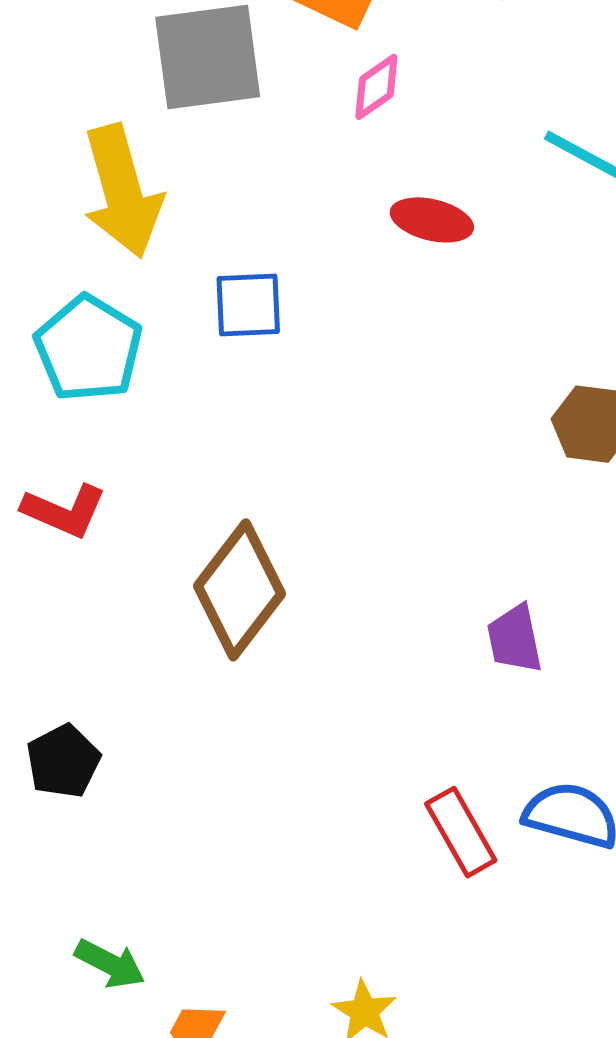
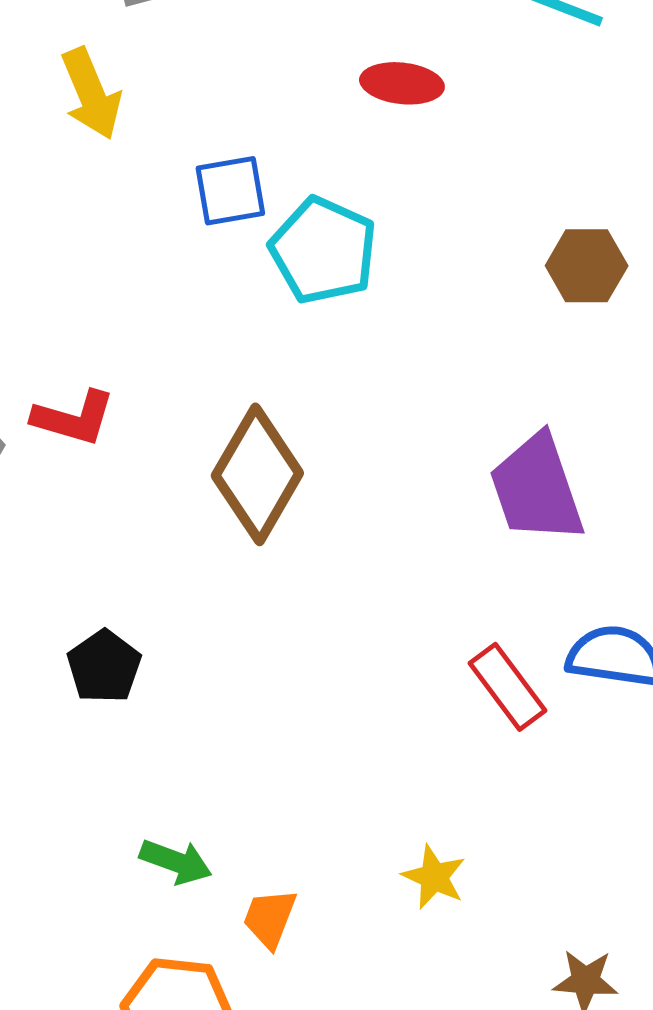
yellow arrow: (122, 191) -> (91, 94), size x0.7
cyan pentagon: (88, 348) -> (323, 250), moved
purple trapezoid: (515, 639) -> (537, 489), size x1.6

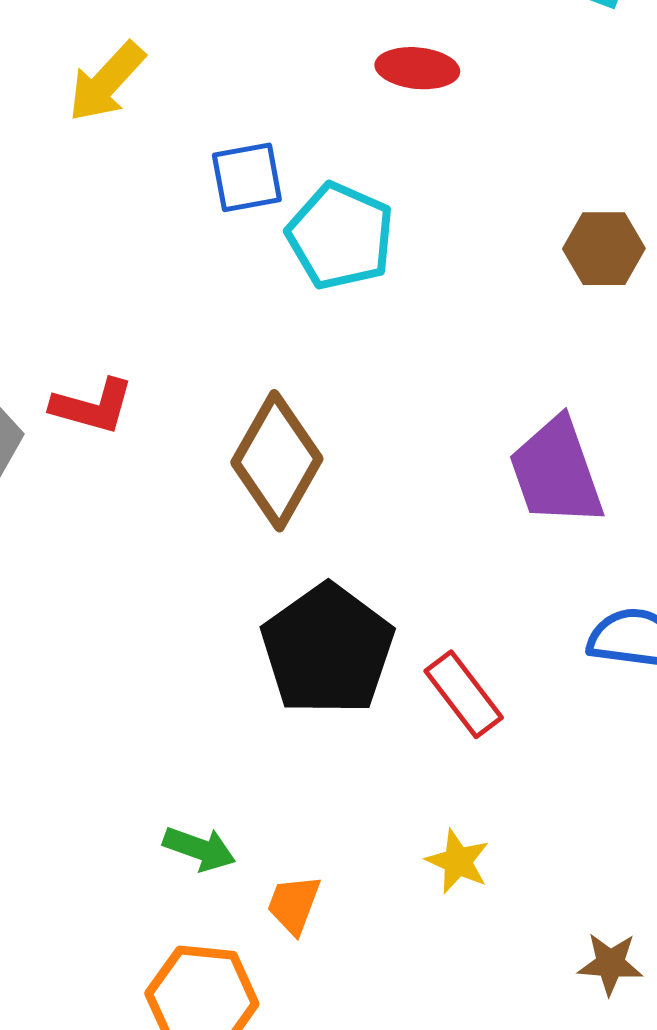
yellow arrow: (91, 94) -> (107, 82), turned 66
black pentagon: (104, 667) -> (327, 650), moved, size x1.8
red rectangle: (507, 687) -> (464, 694), moved

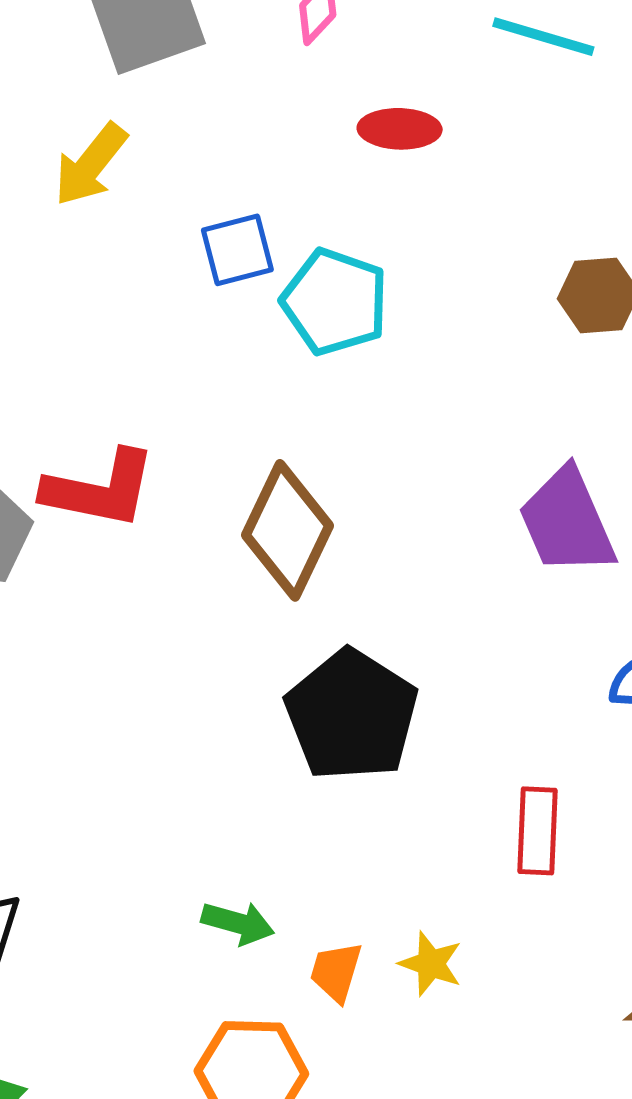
red L-shape: (92, 406) -> (100, 489), size x1.4
red rectangle: (464, 694) -> (537, 831), moved, turned 44
yellow star: (458, 861) -> (431, 964), moved

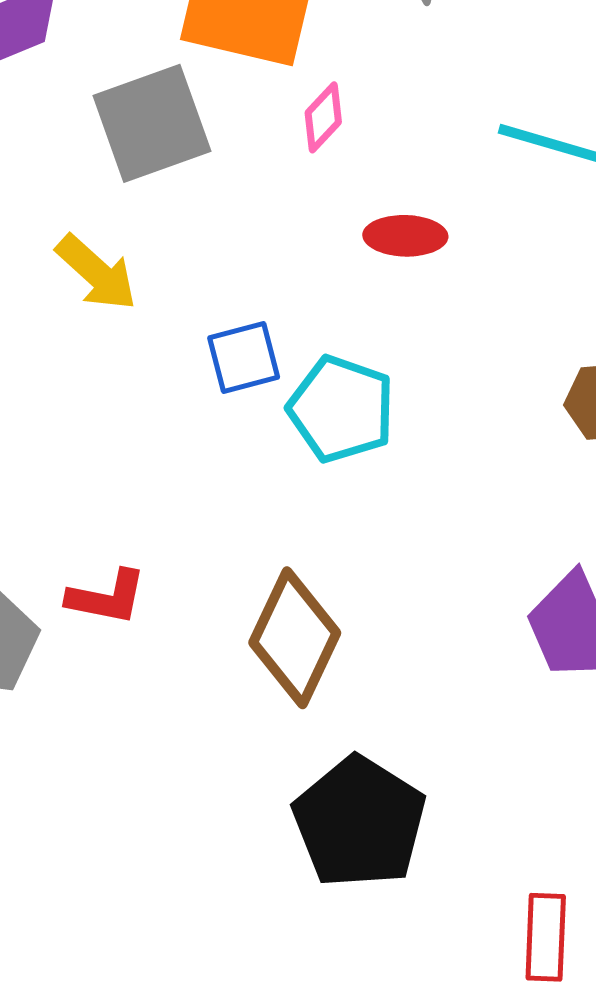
yellow arrow: (91, 165) -> (96, 273), turned -86
red L-shape: (100, 489) -> (107, 597), size x0.7

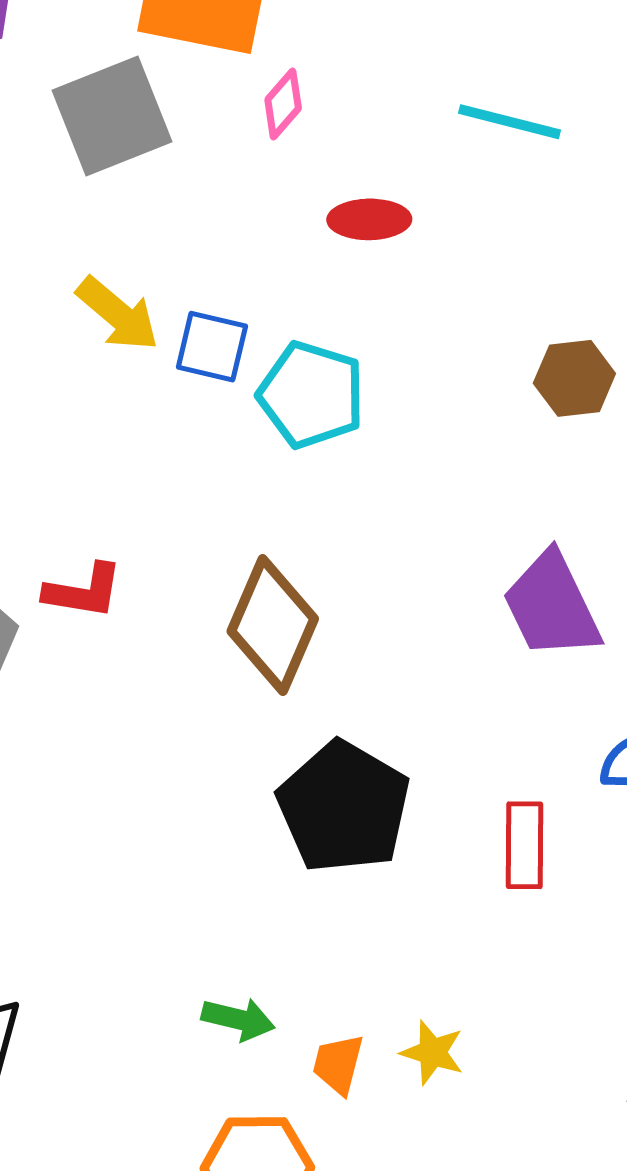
yellow arrow: (96, 273) -> (118, 314), moved
blue square: (244, 357) -> (212, 347), turned 30
red rectangle: (546, 937) -> (525, 845), moved

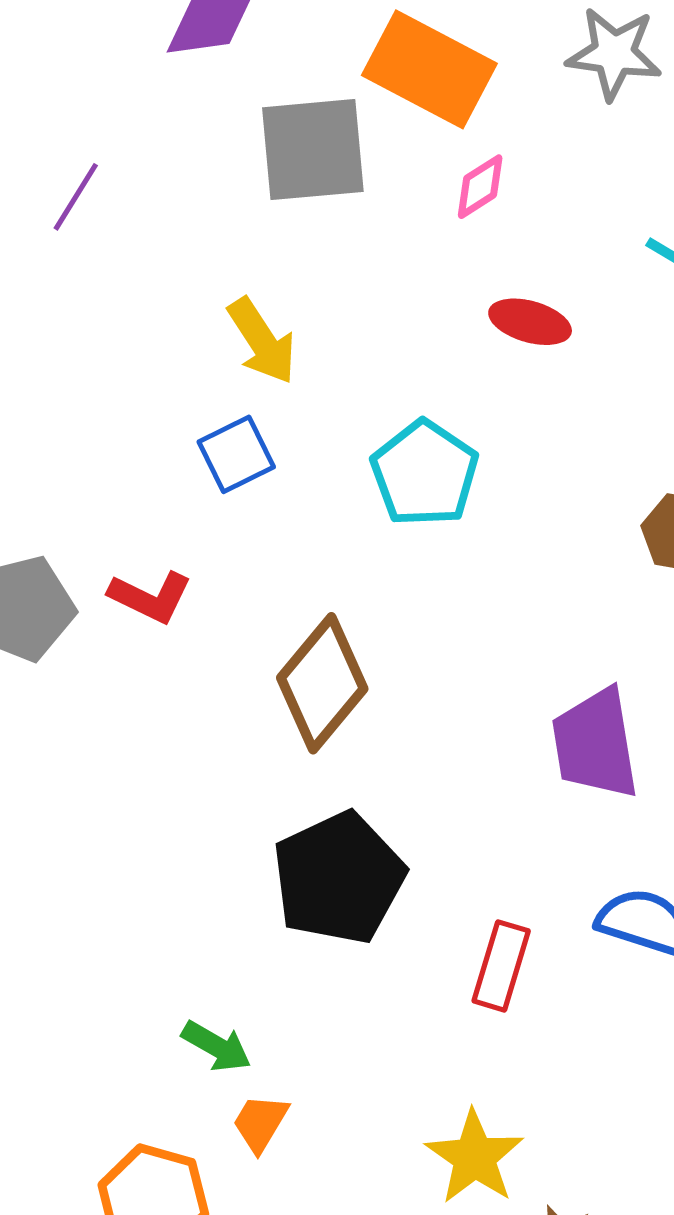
blue square: (212, 347) -> (236, 454), moved, turned 34
green arrow: (238, 1019) -> (216, 1046), moved
yellow star: (432, 1052) -> (475, 1157), moved, size x1.5

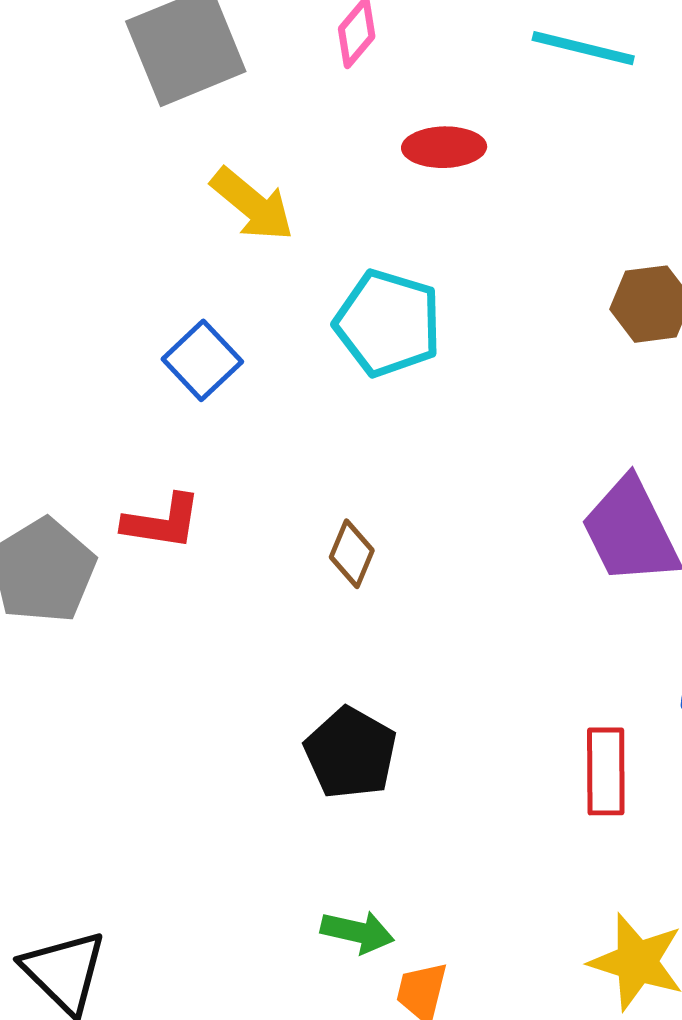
yellow arrow: (262, 341) -> (252, 204), moved
brown diamond: (322, 683) -> (352, 554), size x0.5
black pentagon: (339, 878) -> (351, 753), moved, size x0.7

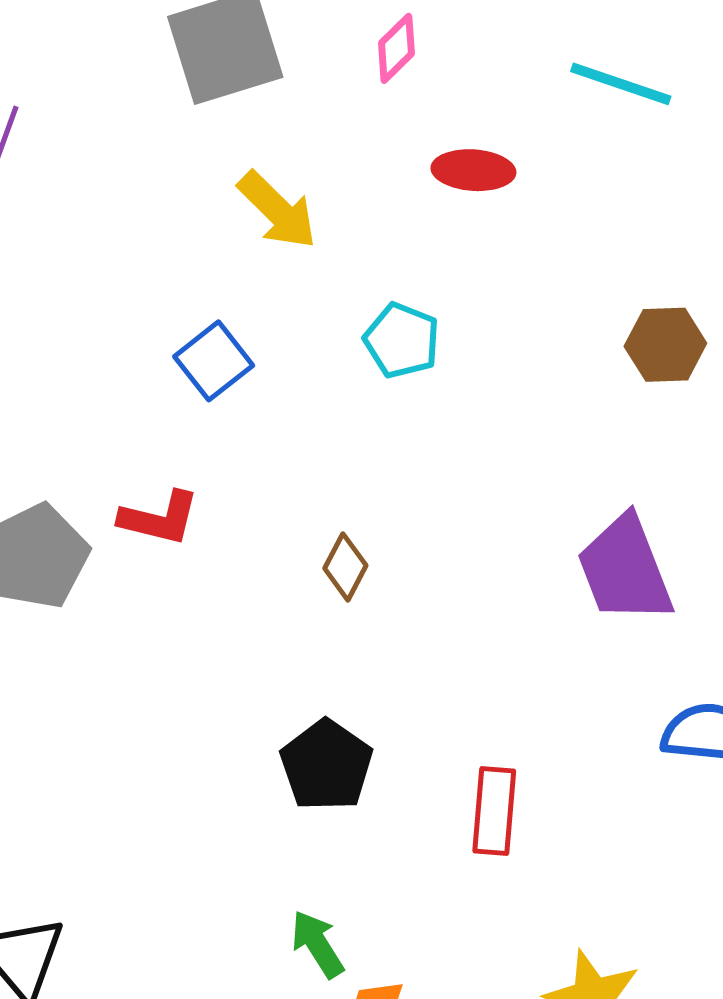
cyan pentagon: (388, 323) -> (402, 340), size x0.7
red rectangle: (606, 771) -> (494, 811), moved
green arrow: (357, 932) -> (317, 944), turned -140

